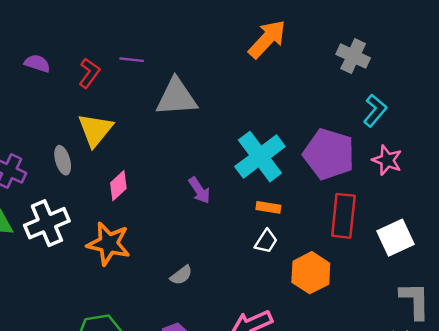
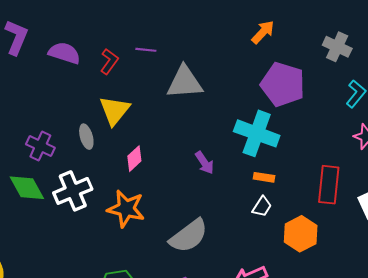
orange arrow: (267, 39) -> (263, 32), size x0.7
purple semicircle: (37, 63) -> (64, 53), size x1.4
purple pentagon: (329, 154) -> (283, 84), moved
cyan cross: (260, 157) -> (257, 133), turned -33
gray semicircle: (181, 275) -> (189, 236), size x2.0

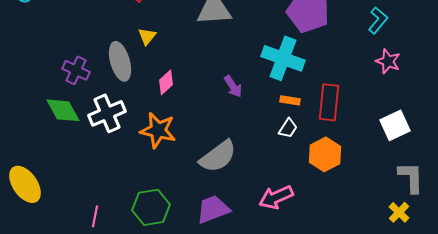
yellow triangle: (115, 110) -> (147, 36), size x0.6
gray ellipse: (86, 137) -> (120, 61), size x1.6
red rectangle: (329, 185) -> (329, 102), moved

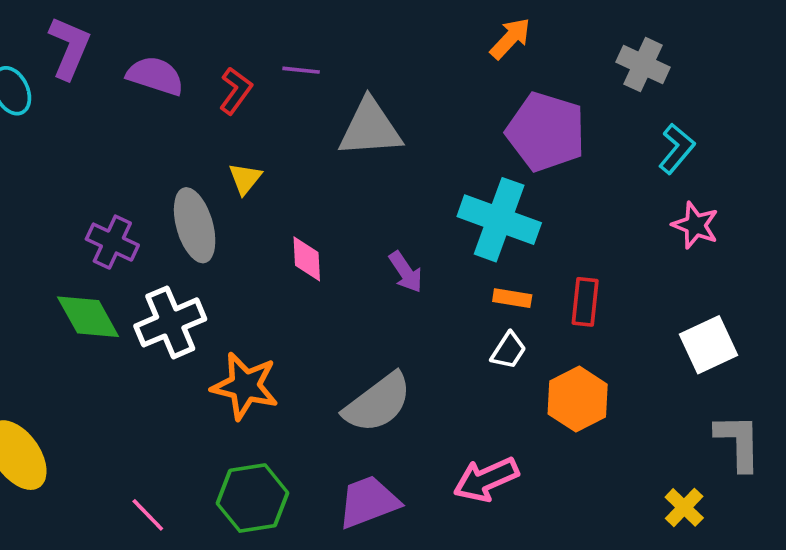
pink diamond: (166, 82) -> (307, 259), moved, turned -50
red rectangle: (329, 102) -> (585, 302), size x0.7
orange star: (158, 130) -> (245, 386), moved
yellow cross: (399, 212) -> (684, 507), moved
pink line: (95, 216) -> (148, 515), turned -55

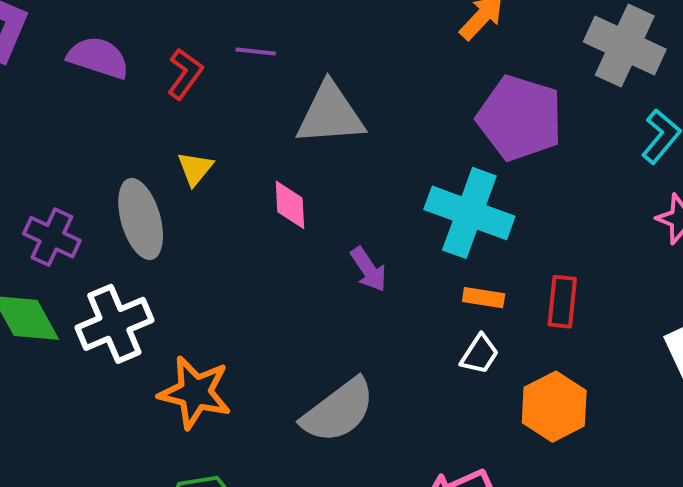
gray cross: (643, 65) -> (625, 45), size x1.4
pink diamond: (307, 259) -> (290, 205), moved

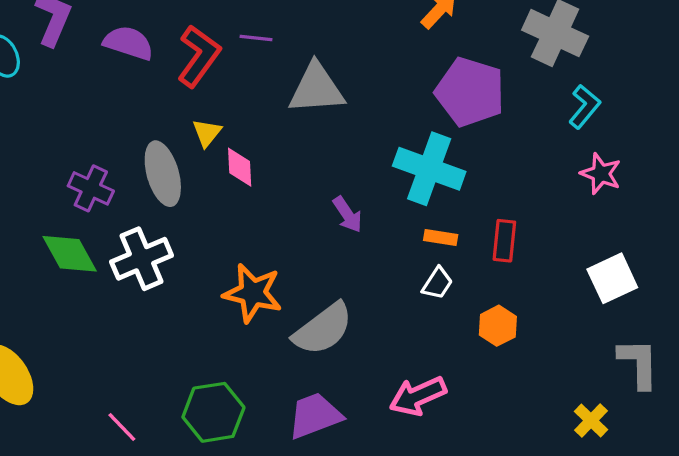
red L-shape: (185, 74) -> (199, 56), size x1.5
pink diamond: (290, 205) -> (240, 167), moved
orange star: (195, 392) -> (253, 293), moved
orange hexagon: (554, 407) -> (498, 326), size x0.7

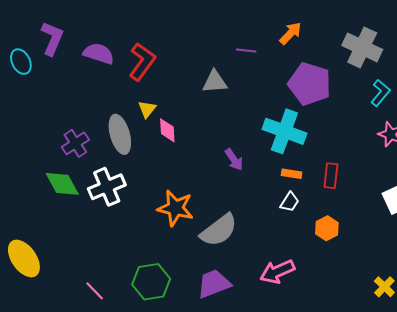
purple line: (256, 38) -> (246, 50), moved
gray triangle: (316, 89) -> (215, 82), size x0.7
purple cross: (91, 188) -> (75, 143), turned 32

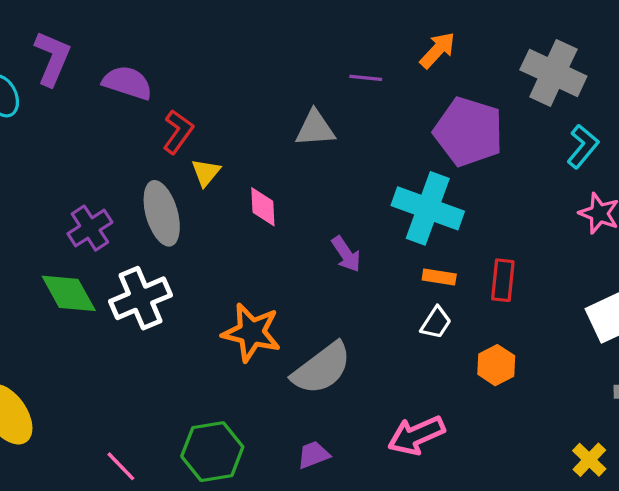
red L-shape: (142, 62) -> (178, 132), moved, size x0.7
pink diamond: (167, 130) -> (263, 207), moved
purple trapezoid: (214, 284) -> (313, 455), size x0.6

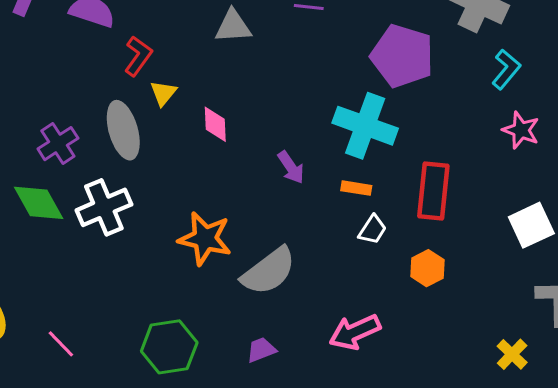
gray triangle: (315, 128) -> (233, 26), moved
orange rectangle: (439, 277) -> (356, 188), moved
red rectangle: (503, 280) -> (433, 191), size x1.5
pink line: (121, 466) -> (61, 344), moved

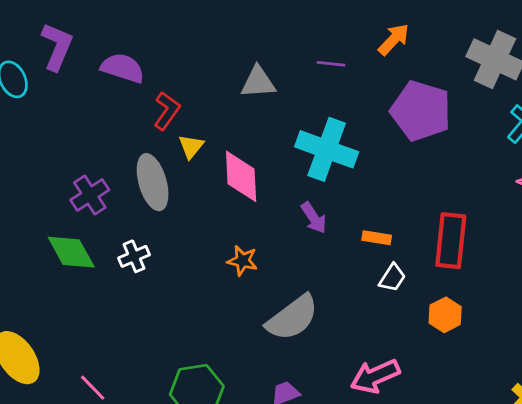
pink diamond: (215, 124) -> (241, 176), size x1.5
cyan cross: (365, 126) -> (327, 149), moved
white cross: (104, 207) -> (134, 256), size x0.6
orange star: (205, 239) -> (242, 261), moved, size x0.6

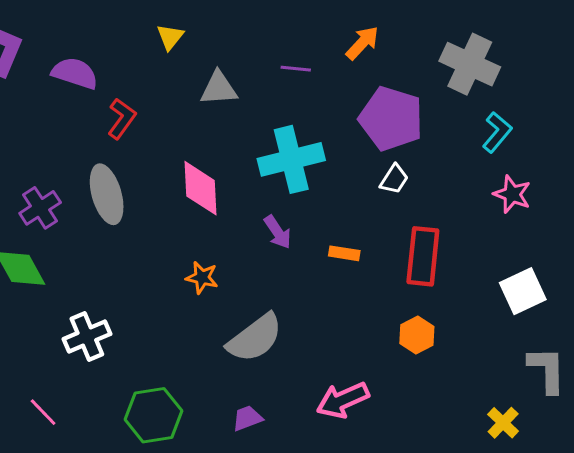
yellow triangle: (191, 146) -> (170, 37), moved
cyan cross: (327, 149) -> (291, 159), turned -34
white cross: (134, 256) -> (87, 337), moved, size x1.4
white trapezoid: (392, 278) -> (394, 179), moved

